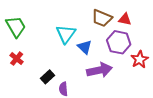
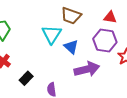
brown trapezoid: (102, 18) -> (71, 16), moved
black rectangle: (47, 77) -> (26, 78), moved

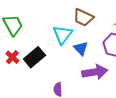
black rectangle: (26, 78) -> (34, 57), moved, size x1.5

